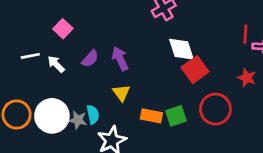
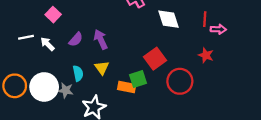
white diamond: (181, 49) -> (169, 19), moved
red square: (195, 70) -> (155, 59), moved
cyan semicircle: (93, 115) -> (78, 73), moved
green square: (176, 116) -> (138, 79), moved

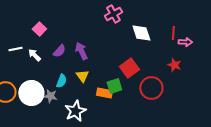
cyan semicircle: (78, 73) -> (61, 81), turned 32

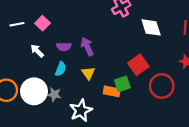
white line: (15, 49) -> (17, 24), moved
purple semicircle: (59, 51) -> (64, 47), turned 48
cyan semicircle: (61, 81) -> (61, 69), moved

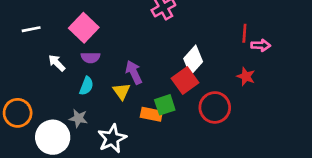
pink square: (43, 23) -> (84, 28), moved, size x1.5
white diamond: (151, 27) -> (193, 60), moved, turned 60
purple arrow: (87, 47) -> (134, 72), moved
white circle: (34, 91) -> (53, 137), moved

